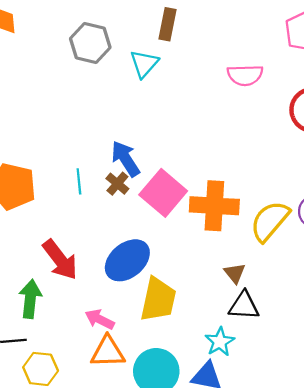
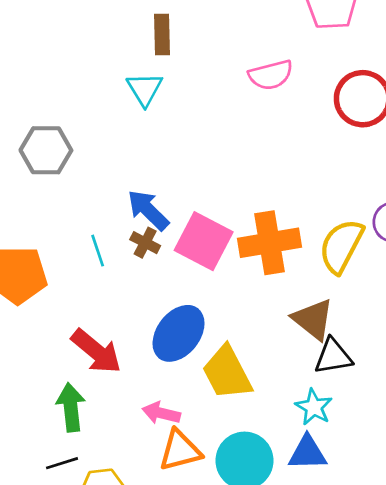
gray hexagon: (90, 43) -> (46, 150), moved
brown triangle: (235, 273) -> (313, 319), size x1.6
yellow trapezoid: (158, 300) -> (227, 373), turned 153

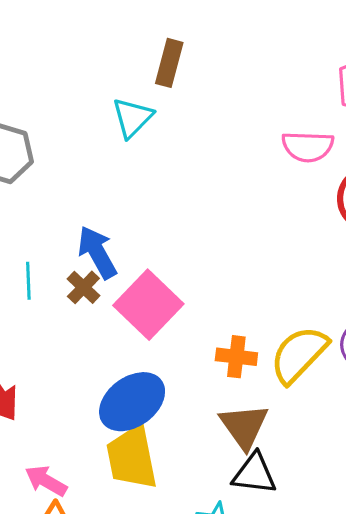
pink semicircle: (271, 75) -> (308, 147), moved
orange cross: (269, 243) -> (236, 357), moved, size x0.6
blue ellipse: (179, 333) -> (132, 402), moved

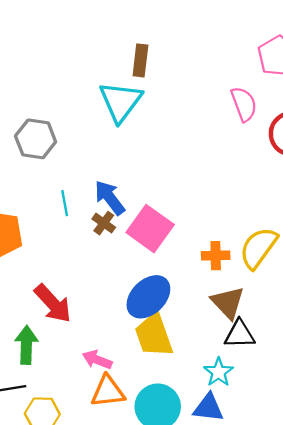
cyan triangle: (132, 118) -> (121, 102), size x1.5
pink semicircle: (308, 147) -> (244, 104), turned -104
cyan line: (28, 281) -> (65, 203), moved

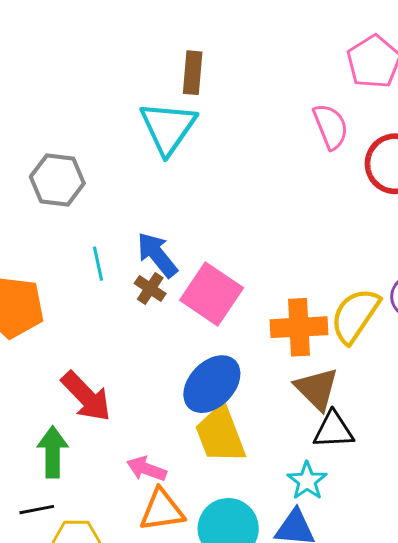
orange cross: (216, 256) -> (299, 327), size x1.5

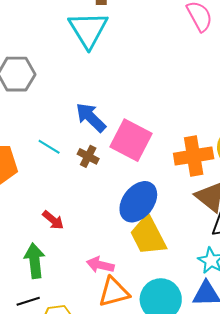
cyan line: (98, 264) -> (49, 147), moved, turned -40
brown cross: (150, 289) -> (88, 156), moved
red arrow: (86, 396) -> (53, 220), size x0.6

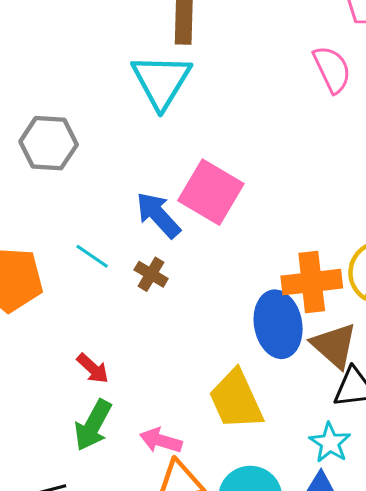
pink square: (131, 140) -> (211, 192), moved
blue ellipse: (138, 202) -> (278, 324), moved, turned -51
green arrow: (35, 261) -> (93, 425), moved, turned -148

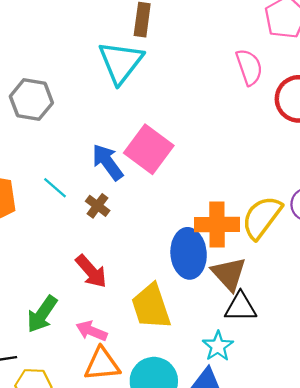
red arrow: (93, 368) -> (91, 271), moved, size x1.4

